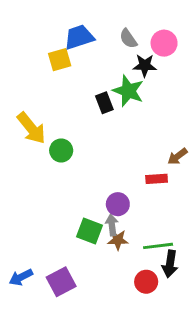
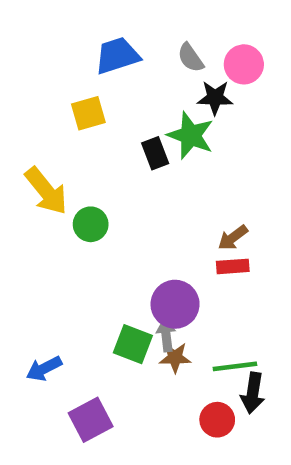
yellow square: (60, 60) -> (88, 113), moved
brown arrow: (177, 156) -> (233, 238), moved
purple circle: (118, 204) -> (175, 304), size x1.4
blue arrow: (21, 277) -> (44, 369), moved

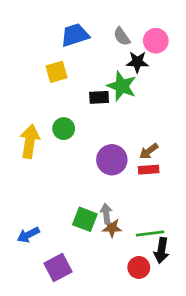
black rectangle: (155, 153) -> (99, 97), turned -72
yellow arrow: (46, 191) -> (30, 141), moved, turned -132
green circle: (91, 224) -> (64, 129), moved
purple circle: (175, 304) -> (112, 160), moved

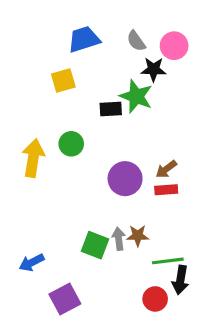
brown star: (112, 228) -> (138, 236), moved

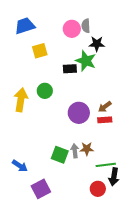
blue trapezoid: (84, 39) -> (25, 26), moved
gray semicircle: (136, 41) -> (86, 26), turned 32
pink circle: (174, 46) -> (72, 29), moved
blue arrow: (32, 263) -> (20, 166), turned -119

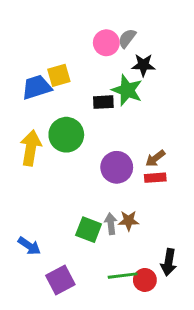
blue trapezoid: (25, 26) -> (37, 87), moved
gray semicircle: (86, 26) -> (127, 38), turned 40
green circle: (45, 91) -> (66, 135), size x1.5
green line: (106, 165) -> (123, 276), moved

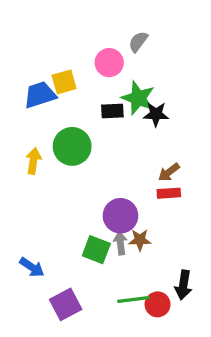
pink circle: (106, 43) -> (109, 63), moved
black star: (143, 65) -> (156, 114), moved
yellow arrow: (31, 148) -> (33, 161), size x0.7
purple circle: (117, 167) -> (120, 216), moved

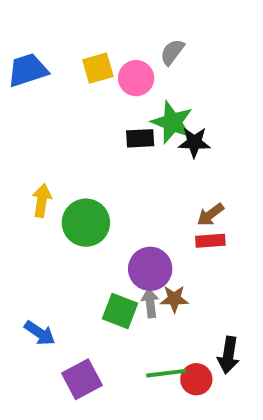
yellow square: (64, 82) -> (98, 68), moved
blue trapezoid: (40, 95) -> (28, 70), moved
green circle: (72, 146) -> (86, 223), moved

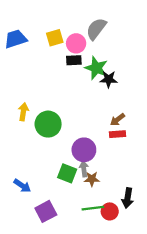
gray semicircle: (172, 52) -> (96, 29), size x1.5
black rectangle: (140, 138) -> (74, 60), moved
brown star: (174, 299) -> (92, 179), moved

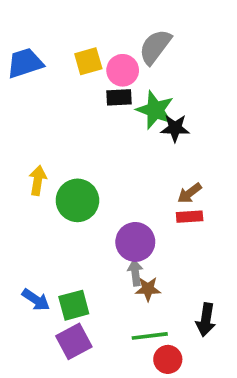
green square: (67, 173) -> (74, 305), moved, turned -36
red circle: (110, 211) -> (168, 359), moved

